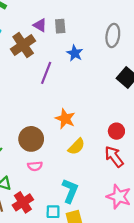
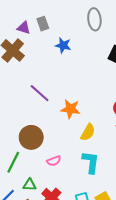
purple line: (46, 73) -> (40, 93), moved, turned -55
brown circle: (31, 139) -> (31, 137), moved
cyan L-shape: (70, 191) -> (91, 162), moved

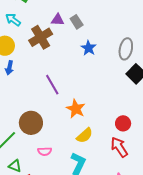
gray ellipse: (94, 19) -> (126, 49), moved
gray rectangle: (43, 24) -> (77, 22), turned -32
purple triangle: (24, 28) -> (58, 20), turned -32

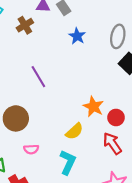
brown cross: (41, 37) -> (25, 25), size x0.7
orange star: (76, 109) -> (93, 107), moved

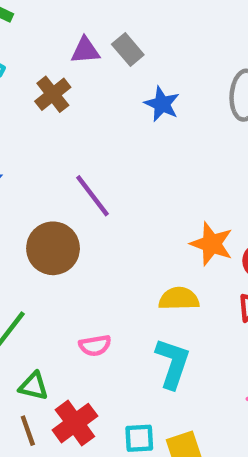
brown circle: (16, 118) -> (53, 248), moved
yellow semicircle: (74, 131) -> (179, 299), turned -132

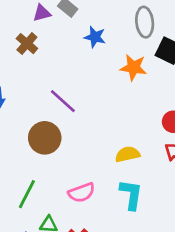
orange star: (212, 244) -> (134, 67), moved
pink semicircle: (95, 345) -> (82, 193), size x1.4

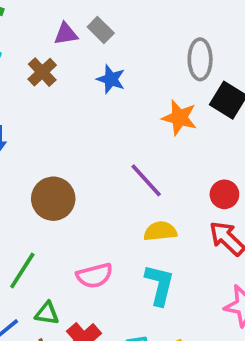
blue star: (95, 37) -> (111, 79), moved
purple line: (63, 101) -> (146, 180), moved

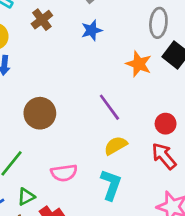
blue star: (111, 79) -> (92, 30), turned 30
yellow semicircle: (160, 231) -> (116, 146), turned -30
green triangle: (47, 313) -> (26, 197), turned -42

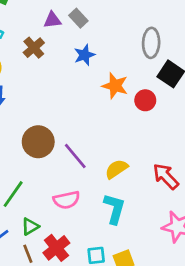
orange star: (139, 64) -> (115, 86), moved
purple line: (109, 107) -> (75, 156), moved
red circle: (166, 124) -> (145, 100), moved

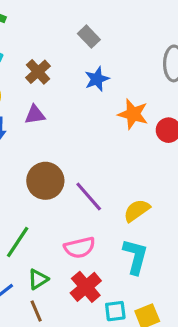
purple triangle: (52, 20) -> (35, 115), moved
red cross: (56, 248) -> (86, 287), moved

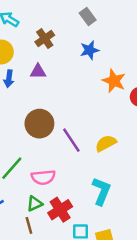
yellow semicircle: (137, 211) -> (106, 143), moved
pink semicircle: (80, 248) -> (43, 177), moved
green triangle: (38, 279) -> (35, 204), moved
brown line: (36, 311) -> (29, 225), moved

